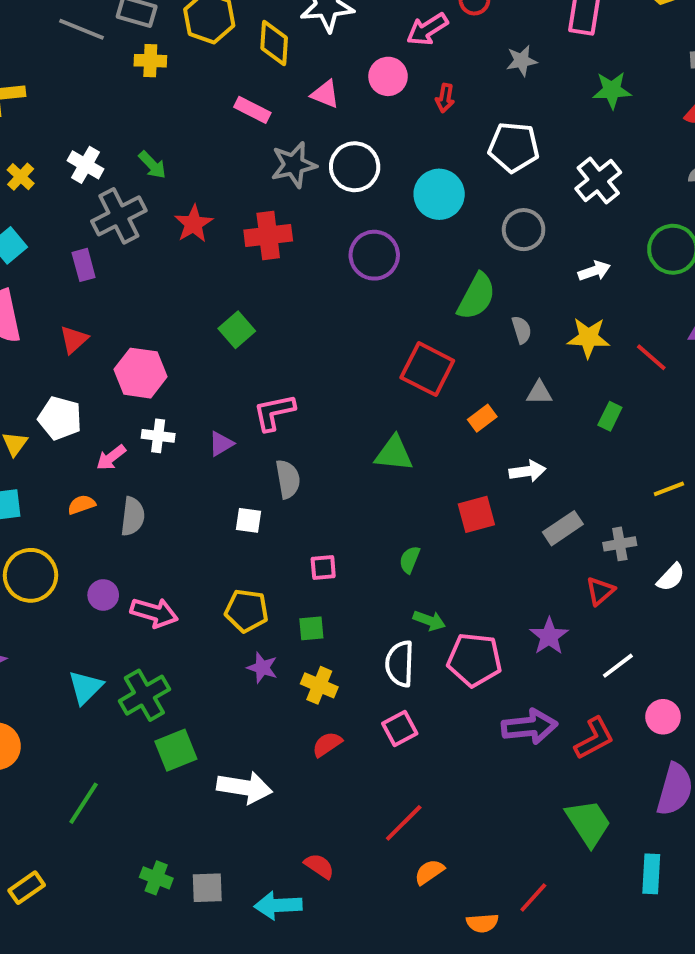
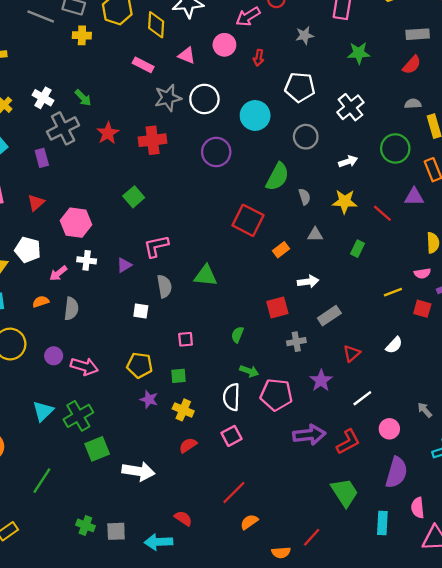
green triangle: (394, 454) -> (206, 276), moved
gray cross: (620, 544) -> (296, 342), moved

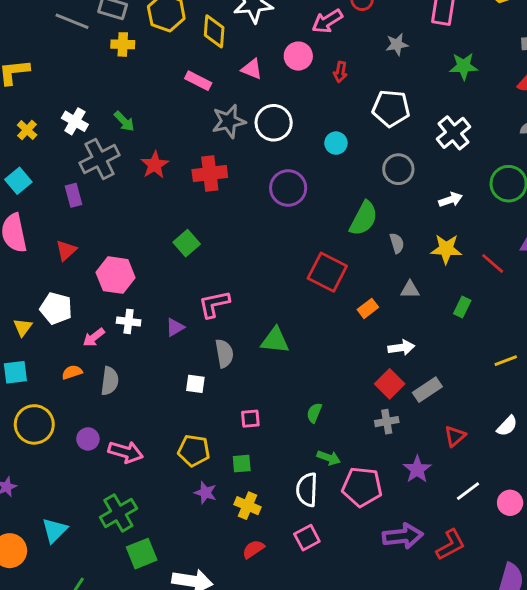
cyan circle: (255, 115) -> (336, 143), size x0.6
red square: (277, 307) -> (390, 384), moved, turned -30
cyan triangle: (43, 411) -> (55, 530), moved
pink circle: (389, 429) -> (510, 503), moved

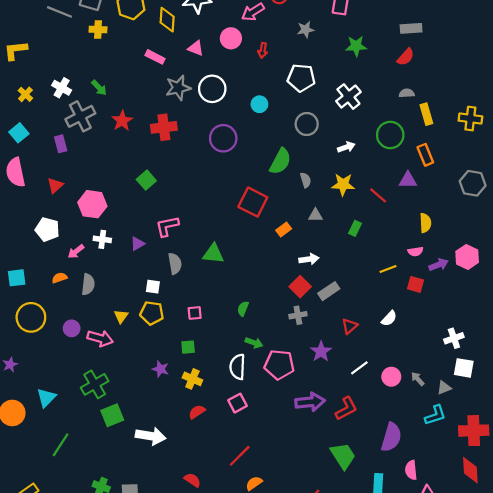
yellow triangle: (23, 327) -> (121, 316), moved
yellow pentagon: (194, 451) -> (152, 313), moved

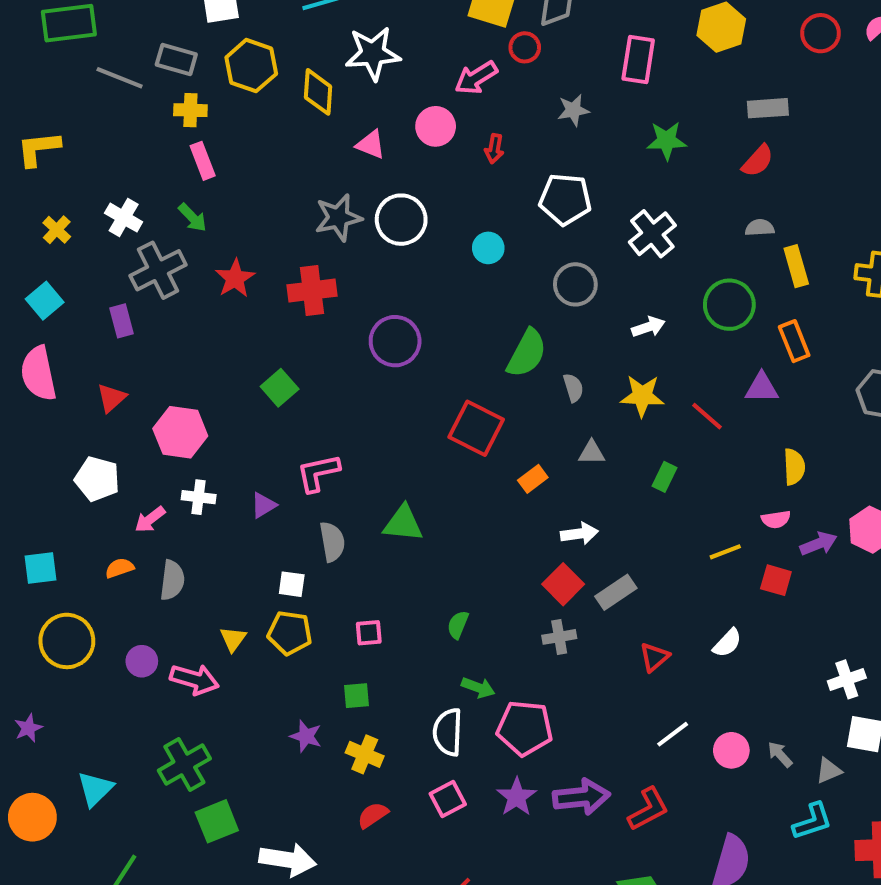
pink rectangle: (155, 57) -> (203, 161), moved, turned 42
purple circle: (223, 138) -> (395, 341), moved
purple star: (321, 351) -> (517, 797), moved

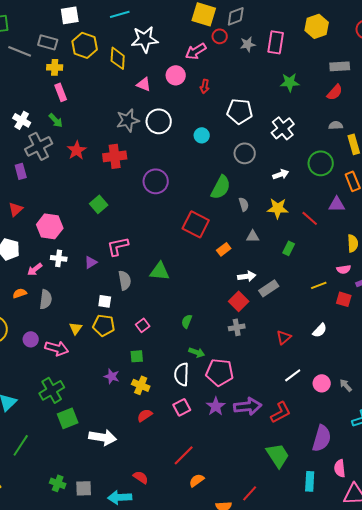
gray star: (573, 110) -> (248, 44), moved
gray rectangle: (616, 592) -> (269, 288), moved
pink square: (369, 633) -> (143, 325), turned -32

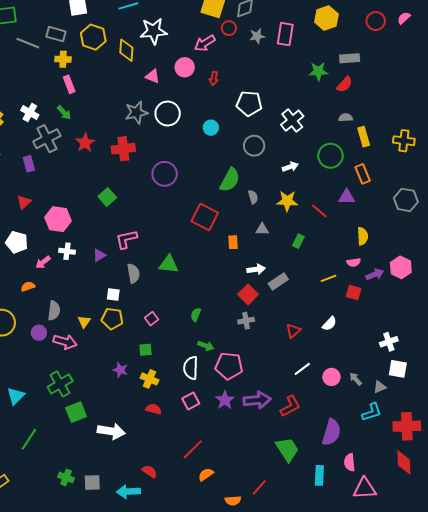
green star: (290, 82) -> (318, 71), moved
orange rectangle: (224, 249) -> (233, 242), turned -56
gray semicircle: (46, 299) -> (54, 311), moved
red semicircle: (145, 415) -> (154, 409), turned 49

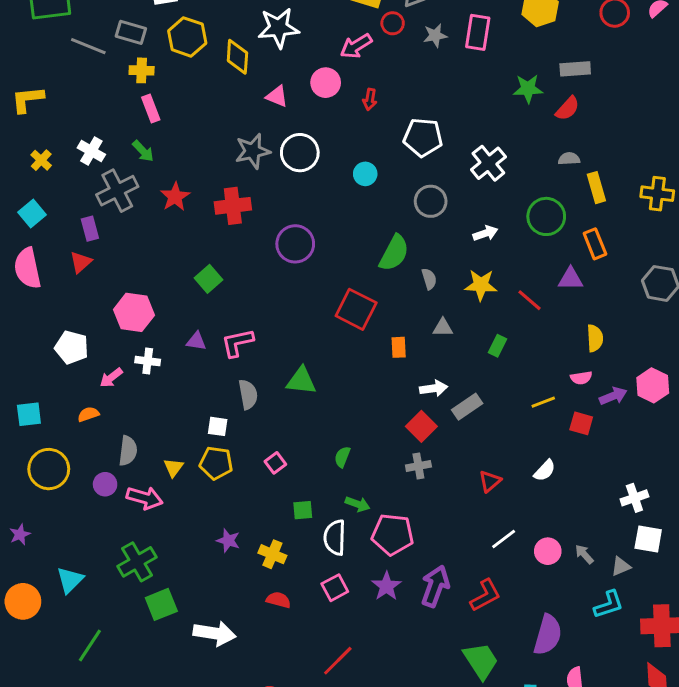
red triangle: (24, 202) -> (81, 262), moved
purple triangle: (99, 255) -> (196, 341), moved, turned 40
green square: (145, 350) -> (303, 510), moved
purple arrow: (257, 400) -> (435, 586), turned -64

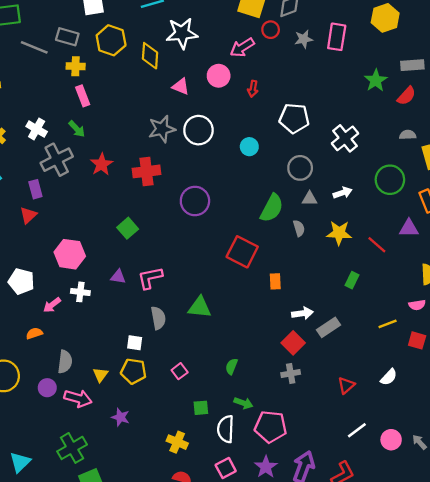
green star: (528, 89) -> (376, 80), turned -30
gray triangle: (443, 328) -> (310, 199), moved
purple star: (228, 541) -> (120, 417), moved

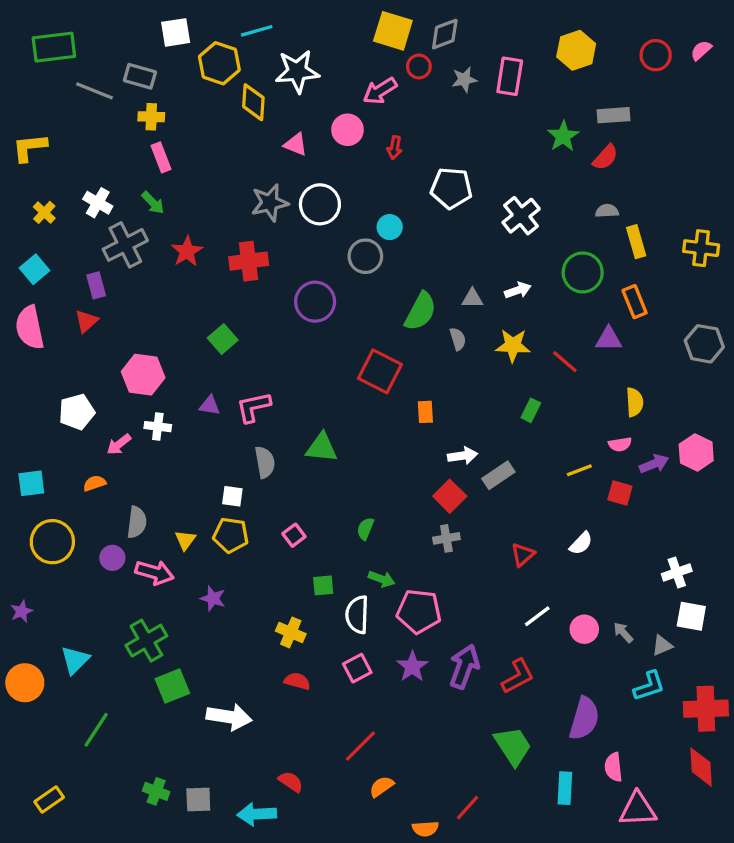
yellow hexagon: (111, 40) -> (219, 63), moved
gray circle: (300, 168) -> (365, 256), moved
white pentagon: (21, 281) -> (77, 412), turned -30

